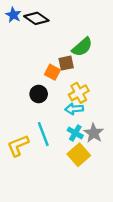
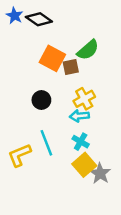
orange square: (52, 72) -> (52, 58), moved, size x1.5
gray star: (94, 133) -> (100, 173), moved

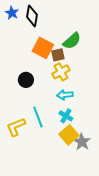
black diamond: (39, 19) -> (32, 16), turned 65
yellow cross: (84, 99) -> (61, 72), moved
black circle: (41, 100) -> (26, 80), moved

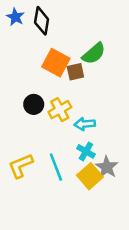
yellow cross: (61, 72) -> (60, 110), moved
cyan line: (38, 117) -> (56, 167), moved
gray star: (82, 142) -> (107, 167), moved

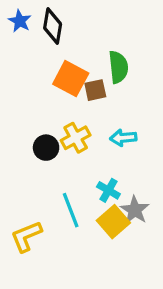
green semicircle: (94, 53) -> (118, 67), turned -55
black circle: (34, 104) -> (46, 148), moved
cyan arrow: (85, 124) -> (123, 138), moved
yellow L-shape: (21, 166) -> (26, 236), moved

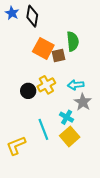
gray star: (135, 210) -> (83, 102), moved

